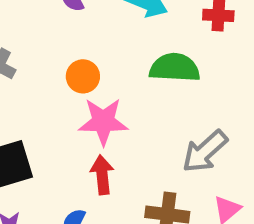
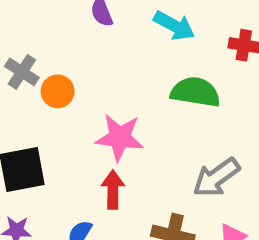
orange circle: (83, 76) -> (58, 91), moved

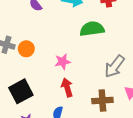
pink star: (120, 137) -> (63, 62), size x0.7

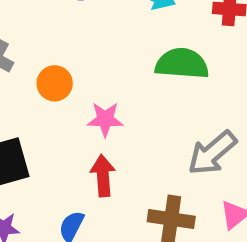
orange circle: (26, 49) -> (55, 83), moved

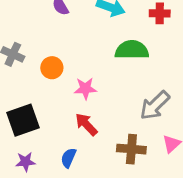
red arrow: (103, 176) -> (86, 124), turned -35

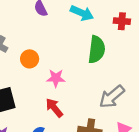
green semicircle: (132, 50) -> (97, 49), turned 92

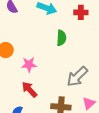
green semicircle: (97, 49) -> (61, 38), size x0.7

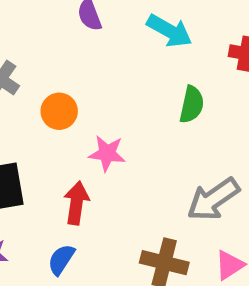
red arrow: (29, 90) -> (76, 203), moved, turned 42

